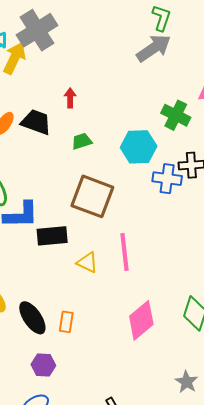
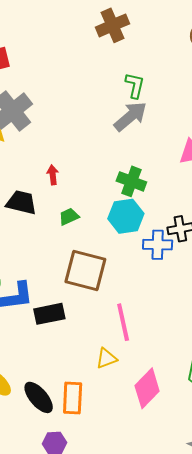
green cross: (176, 115) -> (131, 181), moved
yellow triangle: (87, 262) -> (106, 358), moved, turned -40
orange rectangle: (66, 322) -> (73, 398), size x1.5

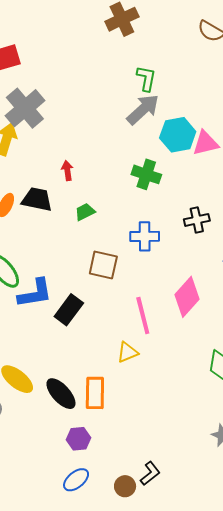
cyan hexagon: (126, 216) -> (178, 135), moved
blue cross: (158, 245) -> (145, 236), moved
brown square: (85, 270) -> (103, 265), size x0.7
black rectangle: (49, 314) -> (69, 310), turned -40
pink diamond: (147, 388) -> (187, 297), moved

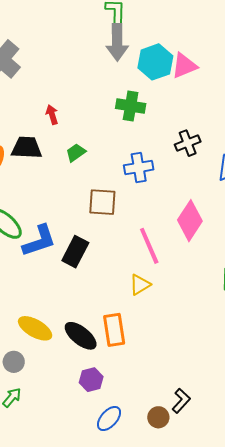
gray arrow: (143, 109) -> (117, 42), turned 141
purple hexagon: (78, 439) -> (91, 380), moved

